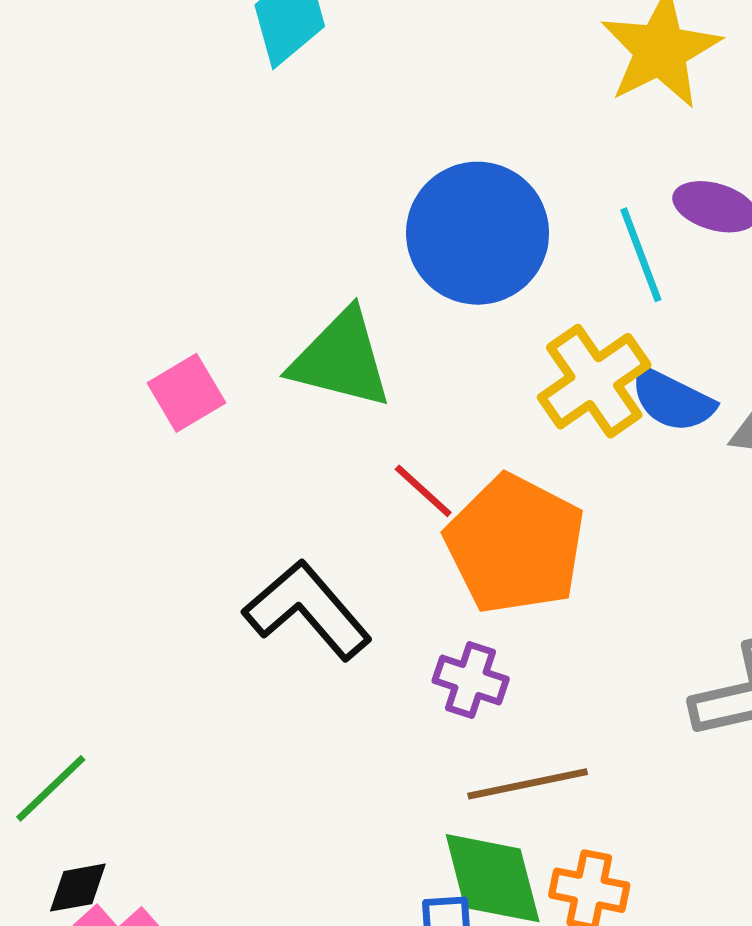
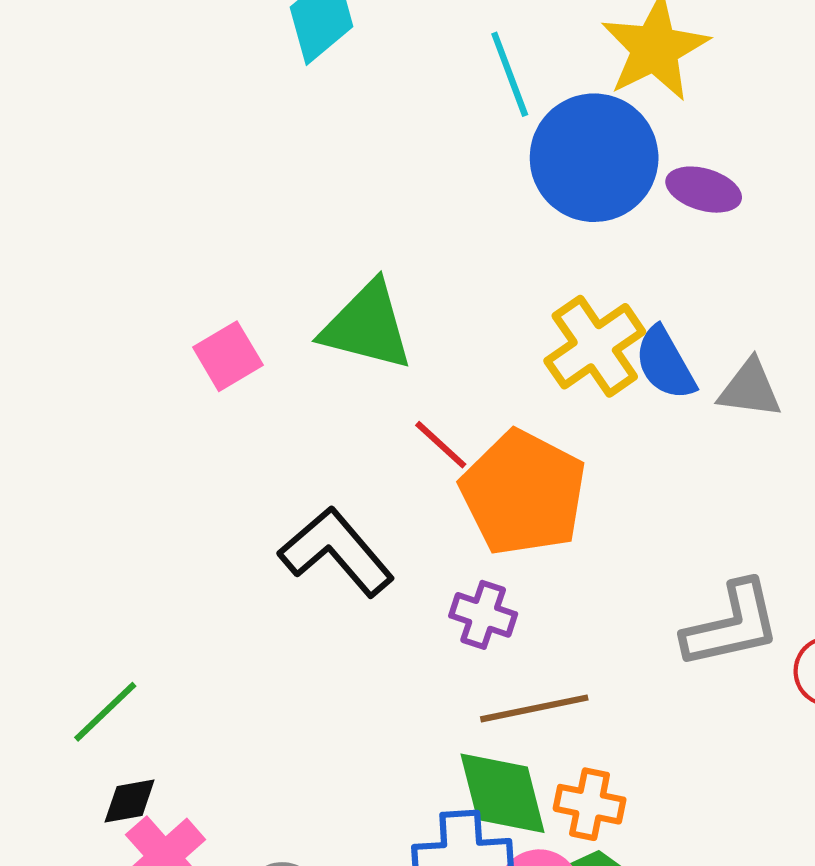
blue circle: (478, 233) -> (594, 158), moved
cyan line: (641, 255) -> (510, 74), moved
blue semicircle: (672, 400) -> (665, 363), turned 34

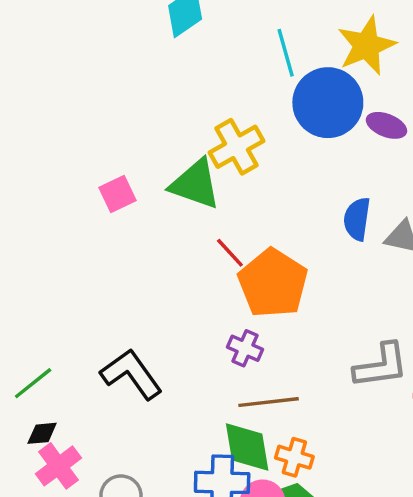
yellow cross: (595, 346) -> (237, 147), moved
blue semicircle: (665, 363) -> (357, 219), turned 33
black L-shape: (336, 552) -> (131, 374), moved

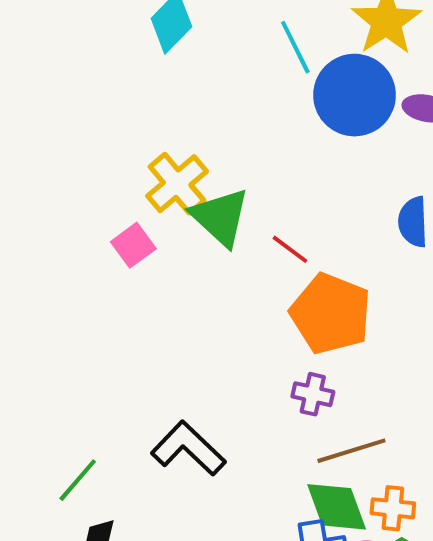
yellow cross: (237, 147) -> (177, 184), moved
green triangle: (195, 184) -> (220, 217), turned 34
red line: (230, 253) -> (290, 249), moved

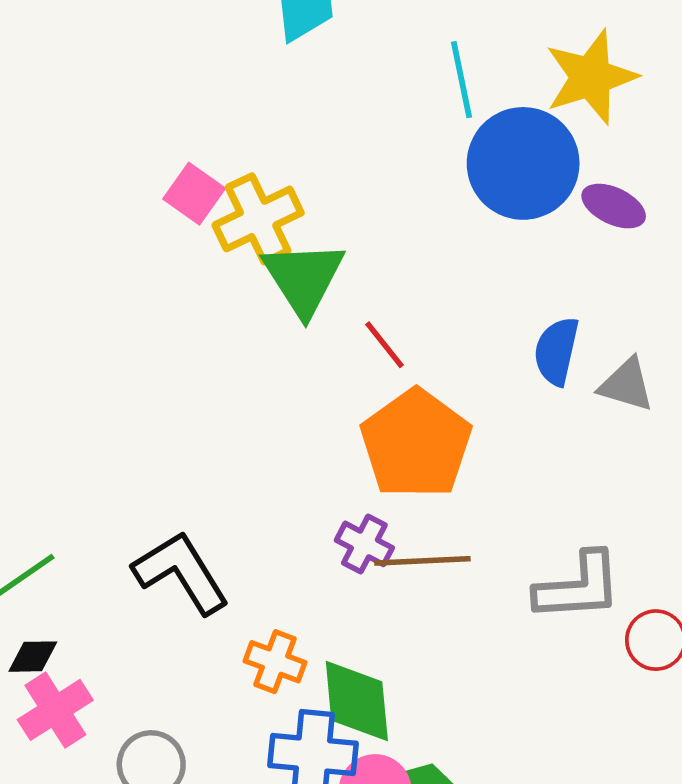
pink square: (133, 245) -> (194, 194), moved, turned -33
brown line: (351, 451) -> (422, 561), moved
orange cross: (393, 508) -> (275, 662), moved

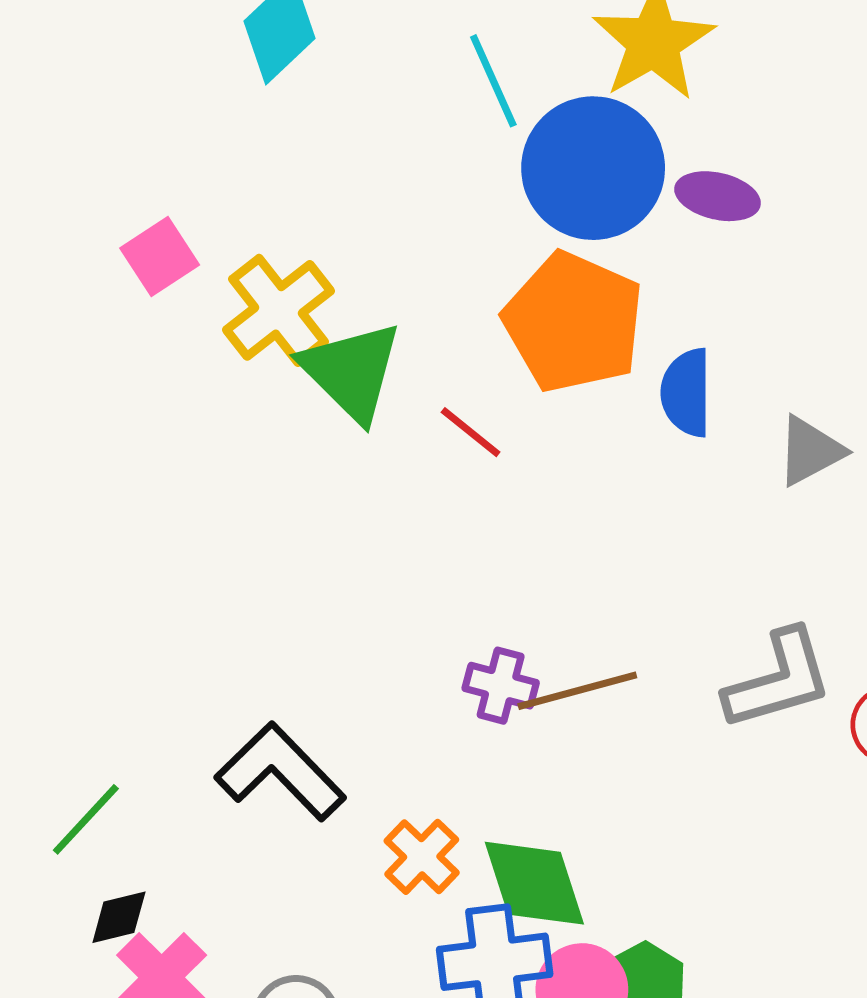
pink square: (194, 194) -> (160, 257), moved, turned 34
gray triangle: (626, 385) -> (810, 451), moved, turned -32
orange pentagon: (416, 444) -> (574, 322), moved
orange cross: (275, 662) -> (422, 857), turned 36

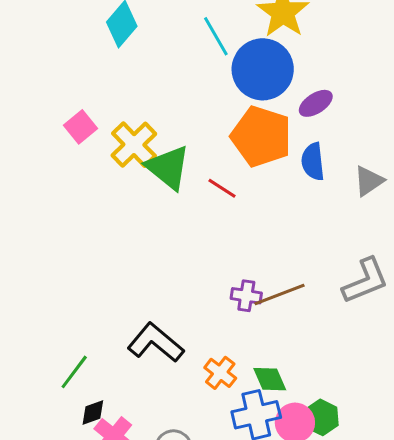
purple ellipse: (718, 196) -> (316, 103), moved, turned -40
green diamond: (534, 883) -> (270, 379), size x0.7

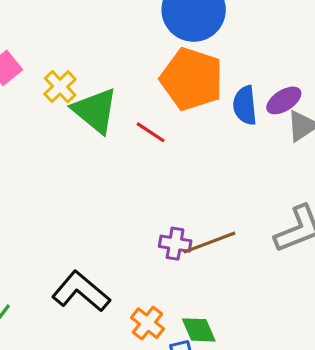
purple ellipse: (316, 103) -> (284, 100), moved
yellow cross: (134, 145) -> (60, 87), size x0.7

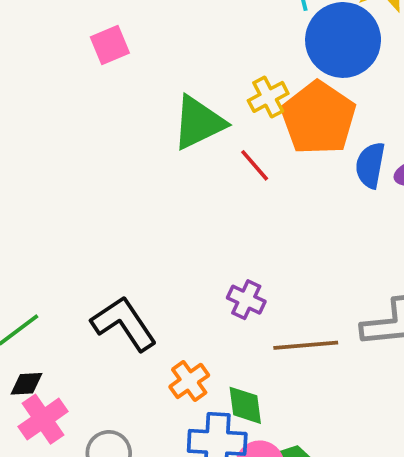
yellow cross: (60, 87) -> (268, 97), moved
green triangle: (95, 111) -> (199, 123), turned 39
brown line: (209, 243) -> (306, 345), moved

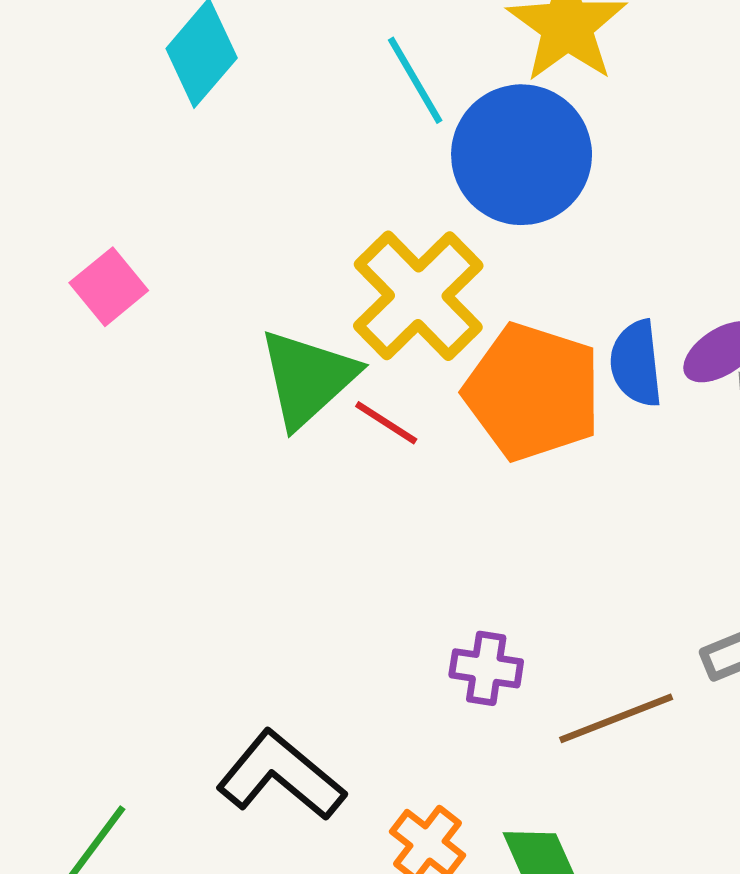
yellow cross: (268, 97) -> (418, 296), size x1.8
orange pentagon: (318, 118) -> (533, 392), moved
red line: (255, 165) -> (386, 423), moved

